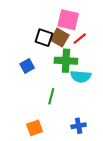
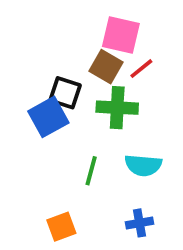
black square: (44, 38) -> (65, 93), moved
blue square: (27, 66) -> (48, 117), size x1.5
cyan semicircle: (81, 76) -> (143, 165), moved

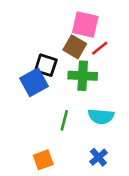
blue cross: (140, 223) -> (98, 157), turned -30

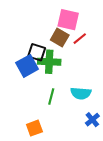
green cross: (83, 76) -> (49, 62), moved
blue cross: (98, 157) -> (92, 120), moved

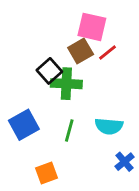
brown square: (60, 38) -> (81, 51), turned 30
black square: (37, 52) -> (49, 71), turned 30
blue square: (27, 66) -> (24, 125), moved

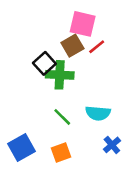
blue square: (24, 125) -> (21, 147), moved
green line: (69, 130) -> (62, 117), turned -60
orange square: (47, 173) -> (61, 153), moved

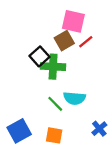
cyan semicircle: (98, 113) -> (74, 98), moved
orange square: (61, 153) -> (54, 135), turned 30

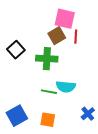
red line: (86, 42) -> (76, 37), turned -48
black square: (39, 56) -> (16, 50), moved
green line: (55, 104) -> (49, 92), turned -35

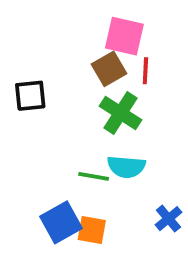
black square: (16, 50) -> (30, 96), turned 36
green cross: (47, 59) -> (121, 113), moved, turned 30
blue square: (17, 116) -> (61, 222), moved

